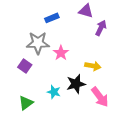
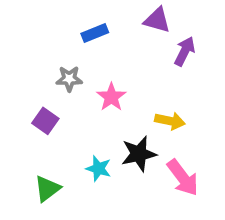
gray star: (38, 43) -> (69, 79), size x0.6

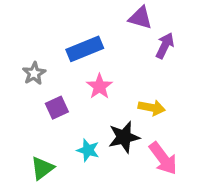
blue rectangle: (95, 33) -> (85, 49), moved, size x1.5
gray star: (69, 79) -> (34, 73), moved, turned -30
purple square: (45, 121) -> (57, 108), moved, turned 30

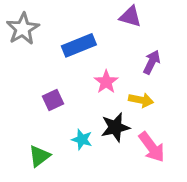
purple arrow: (165, 46) -> (152, 62), moved
gray star: (34, 73) -> (23, 29), moved, size x1.5
pink star: (99, 86) -> (106, 82), moved

